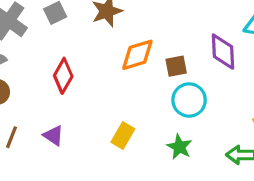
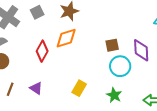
purple diamond: (223, 52) -> (141, 50), moved
orange diamond: (137, 55) -> (66, 38), moved

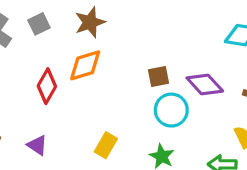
purple diamond: (141, 50) -> (205, 85), turned -40

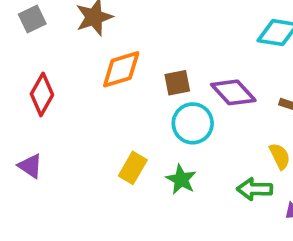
orange diamond: (85, 65) -> (121, 69), moved
yellow rectangle: (106, 145) -> (133, 168), moved

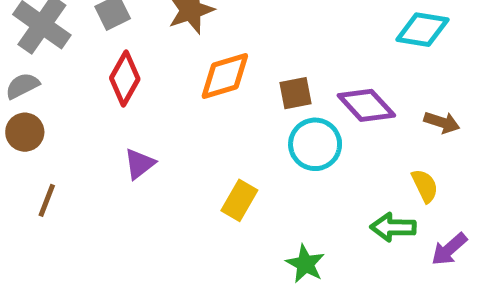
red diamond: (42, 94) -> (125, 78), moved
purple triangle: (30, 166) -> (139, 164), moved, turned 48
green star: (181, 179) -> (305, 264), moved

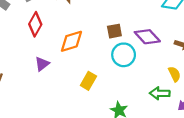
orange diamond: (225, 76) -> (71, 41), moved

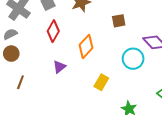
brown square: (114, 31) -> (119, 21), moved
orange diamond: (71, 41) -> (86, 46), turned -30

